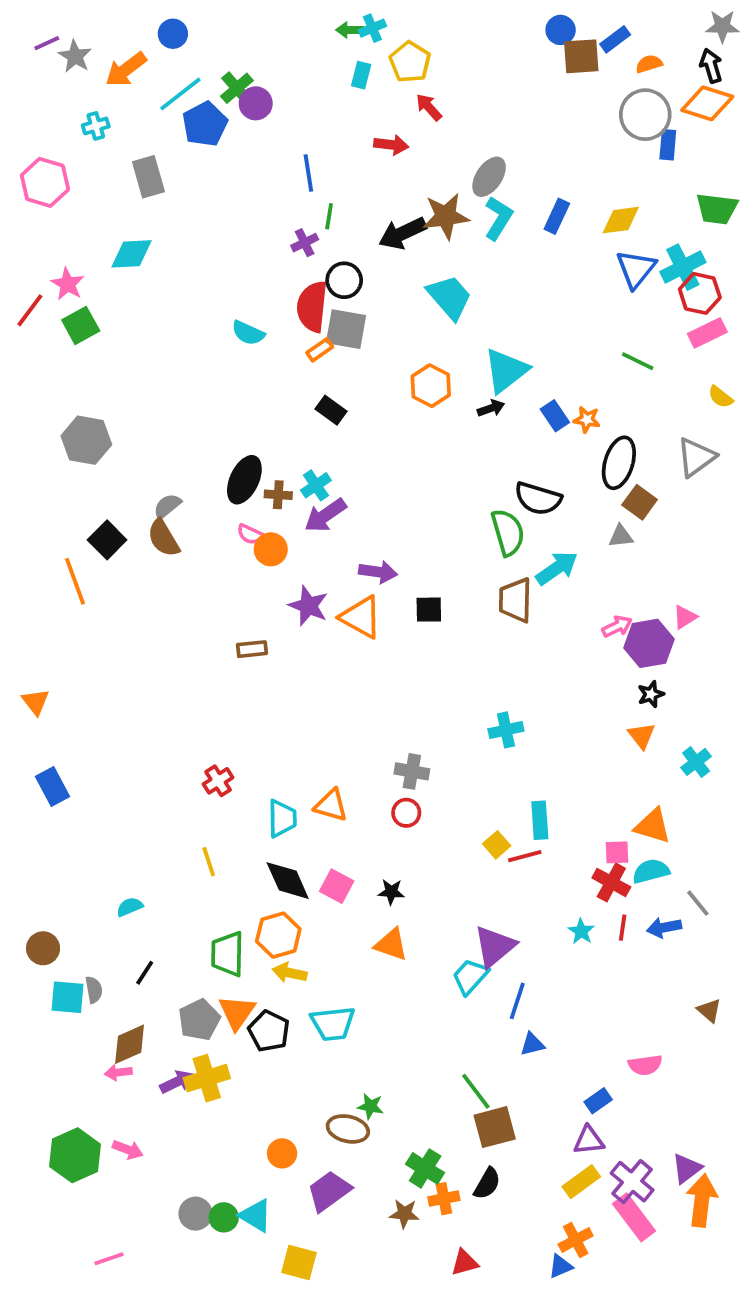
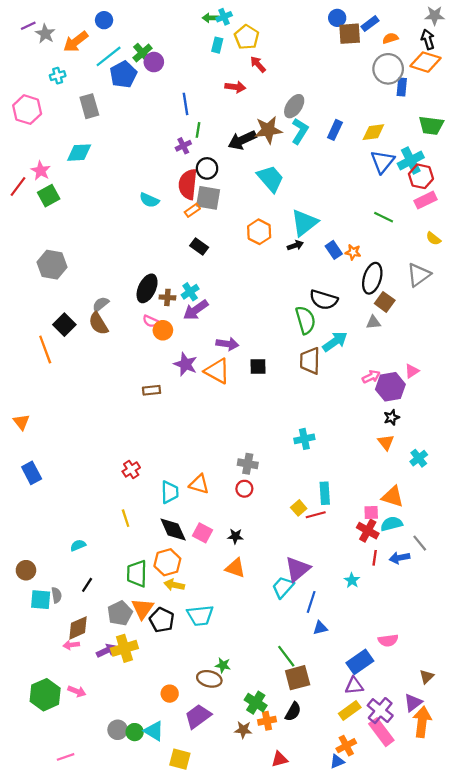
cyan star: (581, 931) -> (352, 580), moved
brown triangle: (709, 1010) -> (427, 677), moved, turned 35
blue rectangle: (598, 1101) -> (360, 662), size x1.6

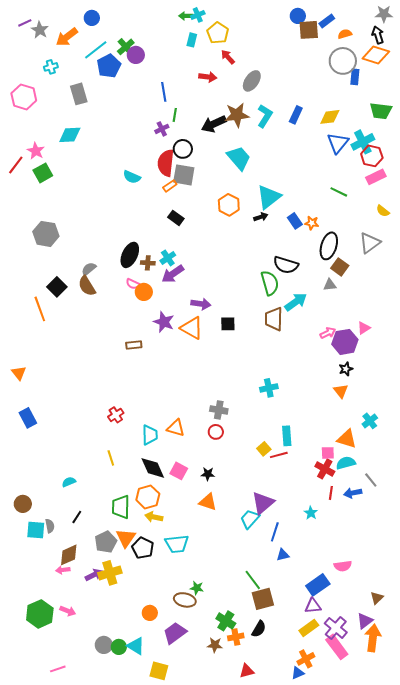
gray ellipse: (294, 106) -> (252, 81), moved
cyan cross: (419, 458) -> (370, 421), moved

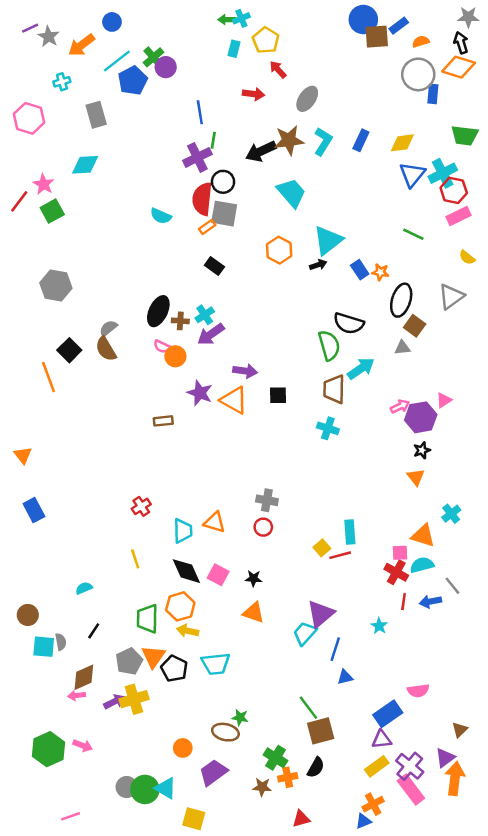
blue circle: (298, 16) -> (363, 20), size x1.5
purple cross: (162, 129) -> (197, 157), size x1.6
cyan cross: (269, 388) -> (328, 428), moved, turned 30
green circle: (119, 647) -> (145, 789), size x1.5

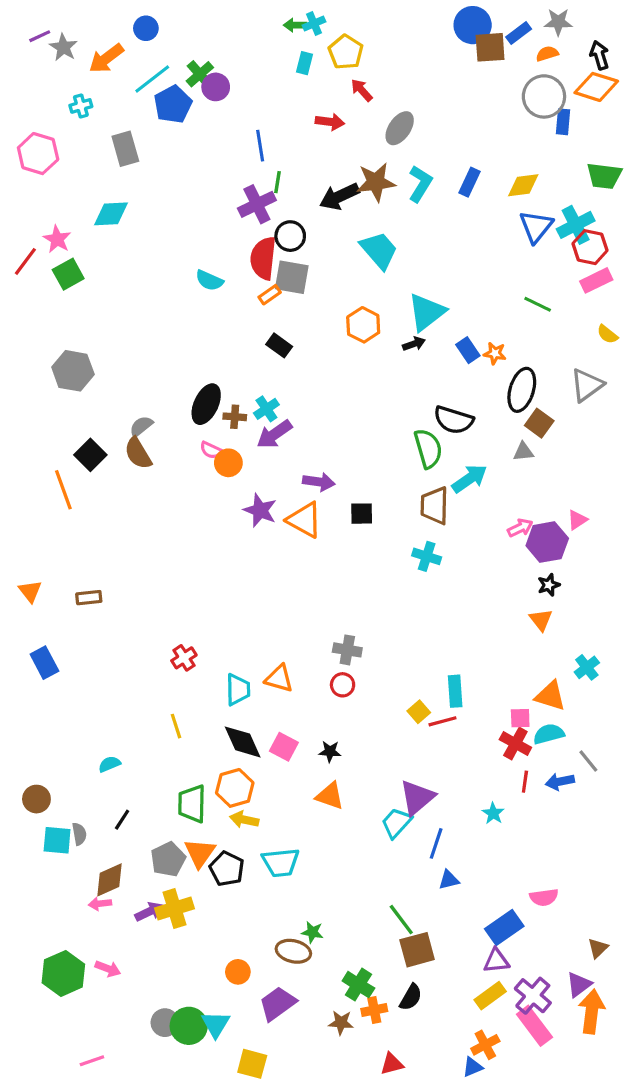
gray star: (468, 17) -> (558, 22), moved
brown rectangle: (163, 421) -> (89, 598), moved
cyan triangle: (166, 788) -> (216, 1024), turned 30

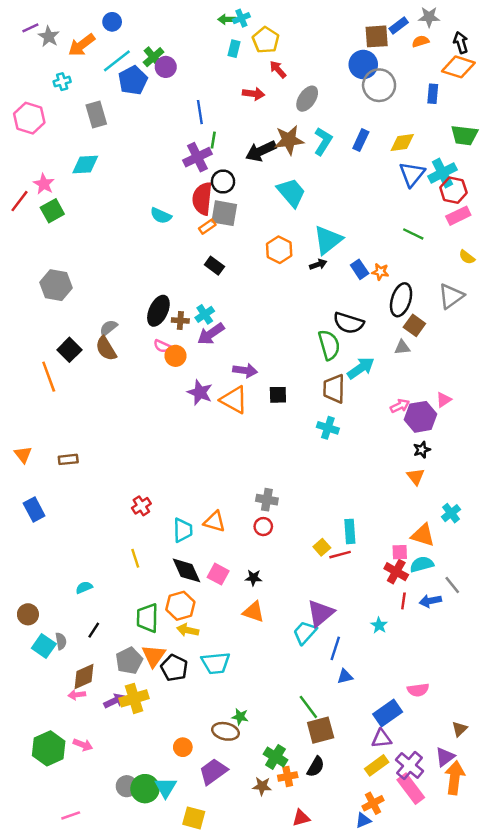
blue circle: (473, 25) -> (363, 64), moved
gray circle: (544, 96) -> (379, 85), moved
cyan square: (57, 840) -> (44, 646), turned 30

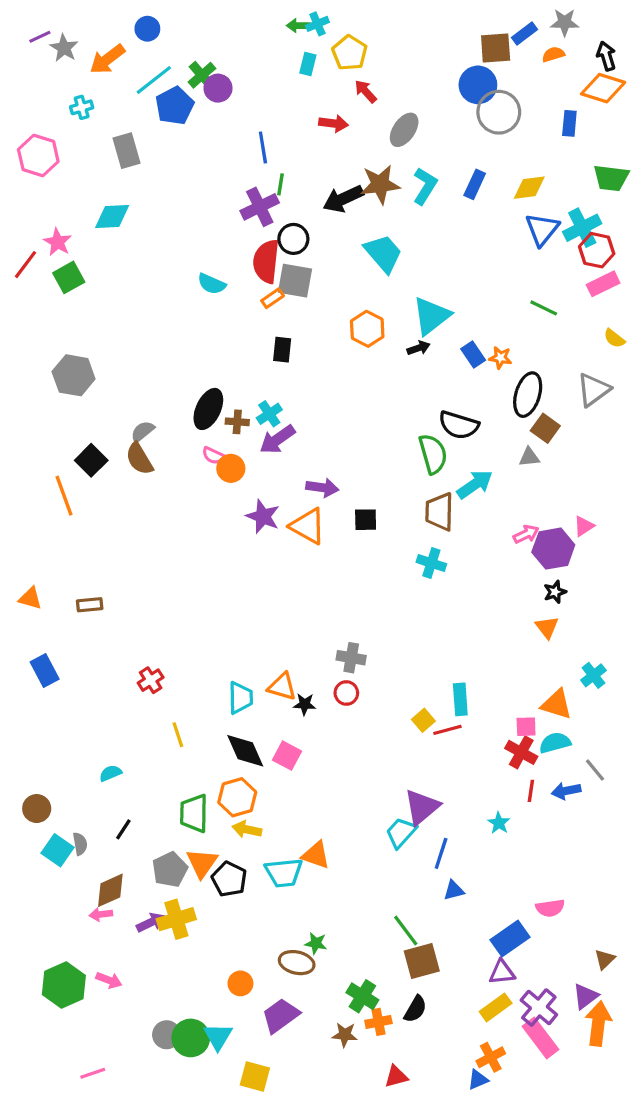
black rectangle: (214, 266) -> (282, 350), turned 60
orange triangle: (23, 455) -> (30, 598), turned -36
red cross: (141, 506) -> (151, 680), moved
black star: (254, 578) -> (305, 704), moved
orange triangle: (254, 612) -> (316, 855), moved

